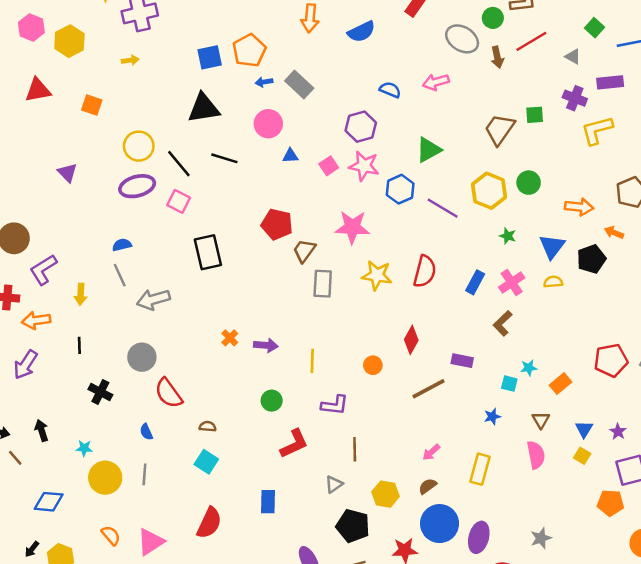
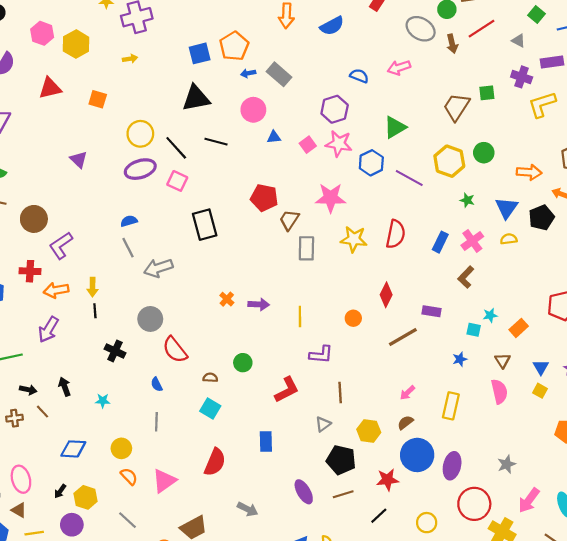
yellow arrow: (81, 294) -> (93, 287), moved
green circle: (272, 401) -> (243, 363), moved
yellow circle: (105, 478) -> (121, 448), moved, size x0.7

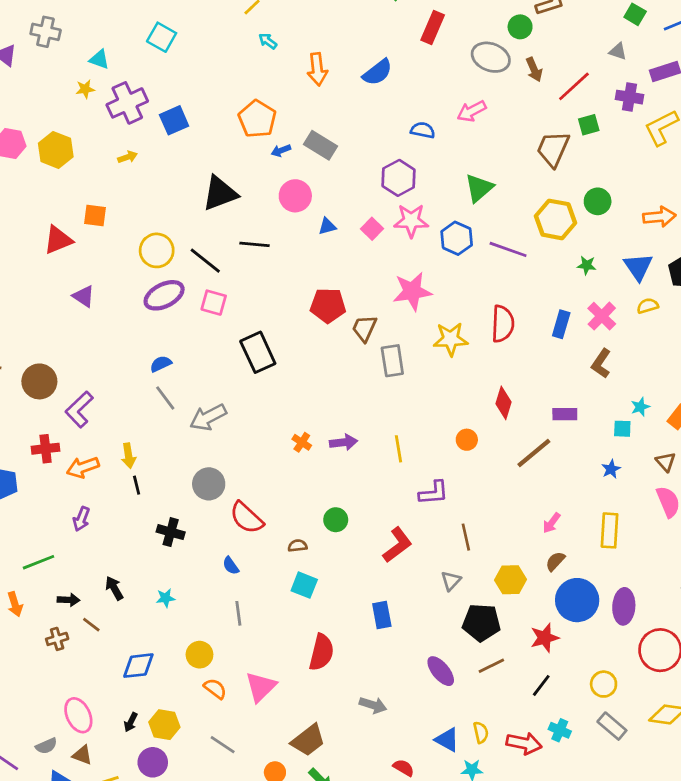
red line: (481, 29) -> (574, 86), moved
blue square: (200, 53) -> (174, 120), moved
red triangle: (50, 88) -> (58, 240), moved
purple arrow: (48, 329) -> (81, 519), size x0.7

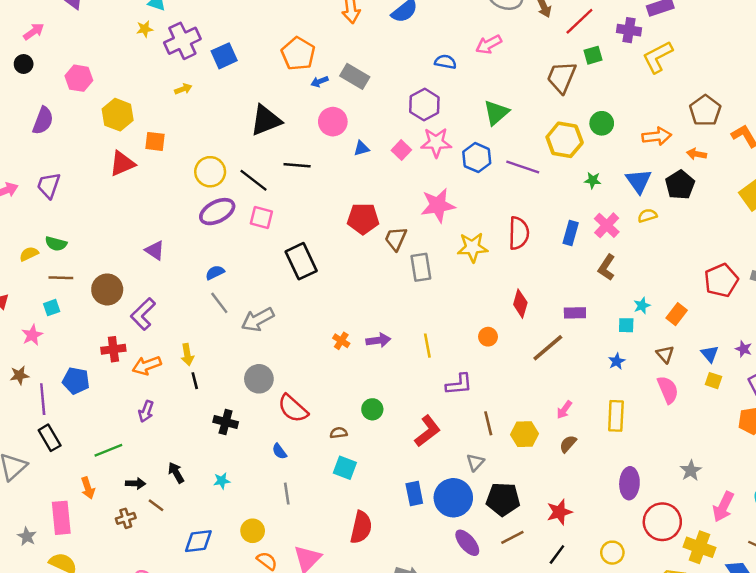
yellow hexagon: (56, 150) -> (118, 115), moved
purple triangle: (84, 296) -> (155, 250), moved
yellow hexagon: (510, 580) -> (524, 434), moved
blue circle: (577, 600) -> (453, 498), moved

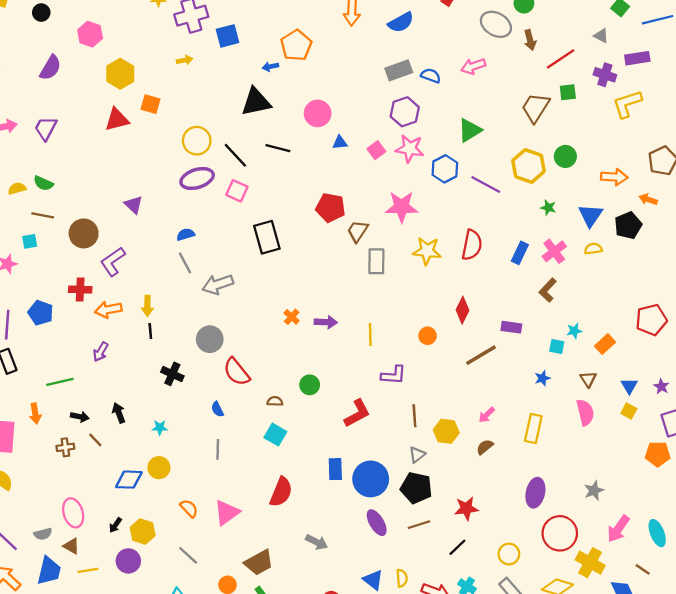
gray rectangle: (355, 76) -> (399, 70), moved, turned -60
blue arrow: (320, 81) -> (270, 67), moved
gray triangle: (475, 462) -> (417, 455), moved
yellow circle: (253, 531) -> (159, 468), moved

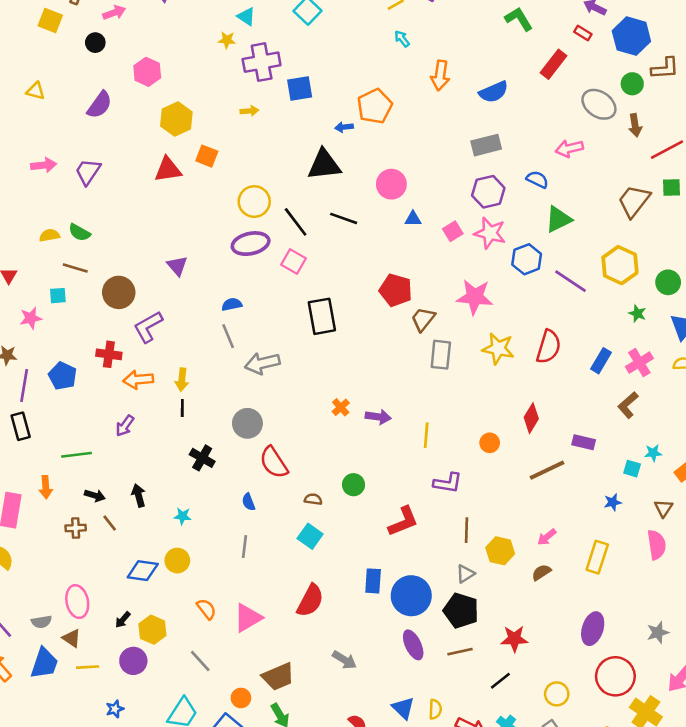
blue semicircle: (431, 76) -> (537, 179), moved
green circle: (565, 156) -> (668, 282), moved

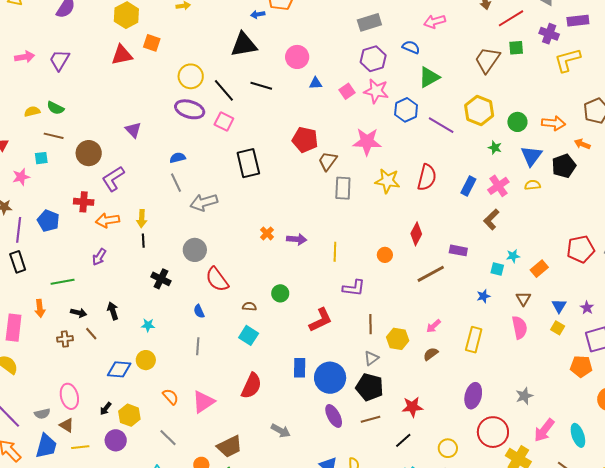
purple ellipse: (251, 244) -> (190, 109), turned 32

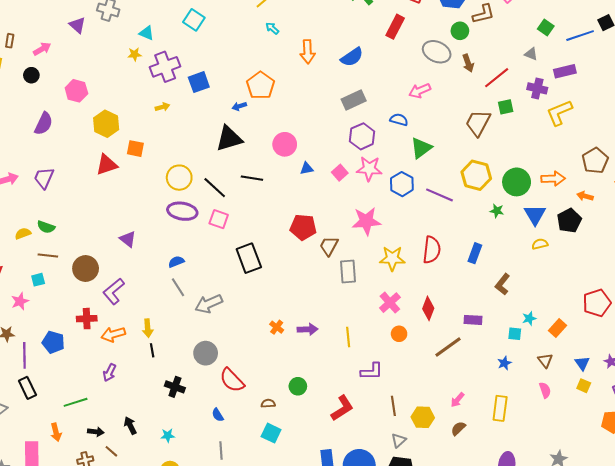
green circle: (517, 122) -> (517, 182), size x1.4
pink cross: (498, 186) -> (390, 303), moved
pink semicircle: (520, 327) -> (545, 390), size x0.7

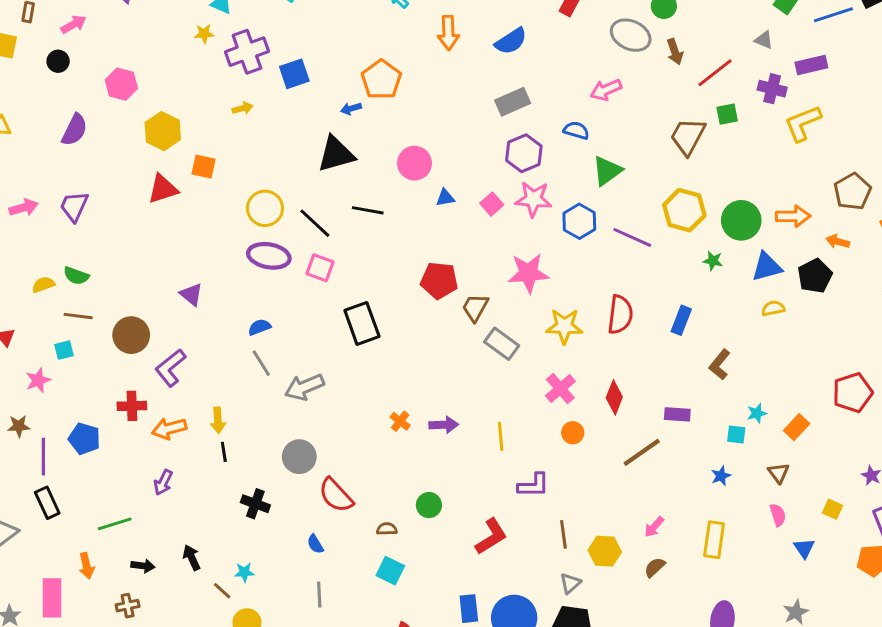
blue triangle: (535, 215) -> (767, 267), turned 45
gray rectangle: (348, 271) -> (502, 344), turned -50
blue triangle: (582, 363) -> (804, 548), moved
brown line: (111, 451) -> (222, 591), moved

